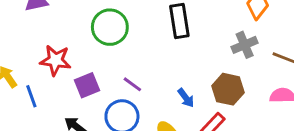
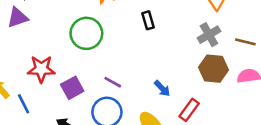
black rectangle: (179, 21) -> (148, 20), size x0.6
brown hexagon: (228, 89) -> (213, 69), moved

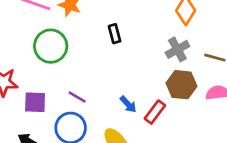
purple square: (72, 88) -> (35, 102), turned 30
red rectangle: (189, 110) -> (155, 112), moved

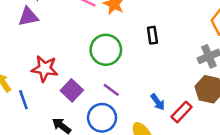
green circle: (51, 46) -> (106, 50), moved
purple square: (35, 102) -> (72, 90), turned 35

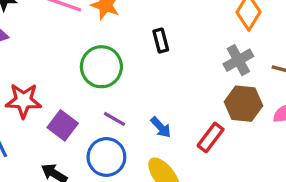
blue arrow: (158, 102) -> (161, 127), moved

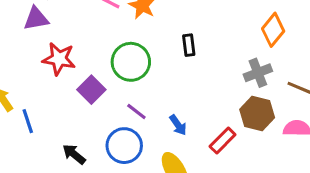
red star: (23, 101) -> (59, 59), moved
purple square: (63, 125) -> (91, 90), moved

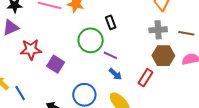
green circle: (131, 62) -> (91, 40), moved
gray cross: (258, 73) -> (158, 30), turned 30
purple line: (136, 112) -> (110, 55), moved

